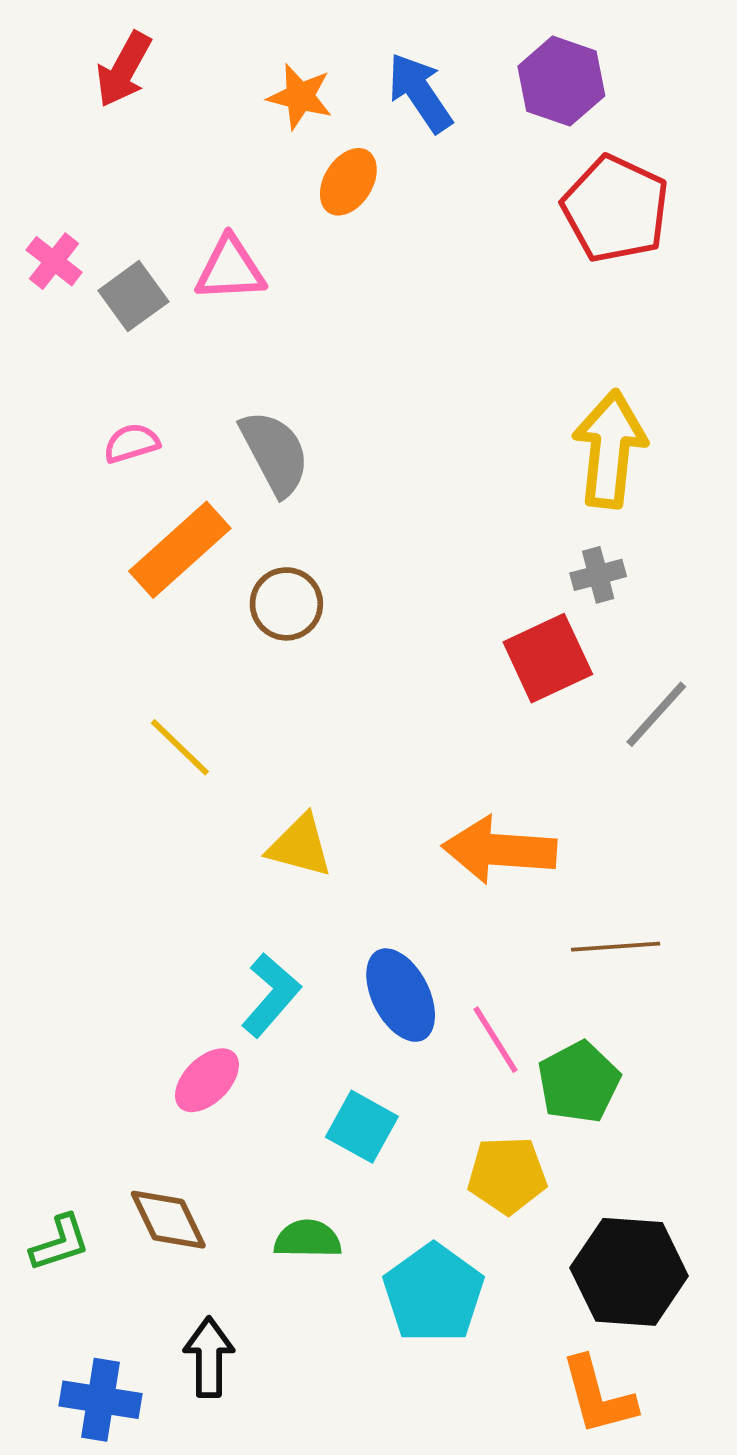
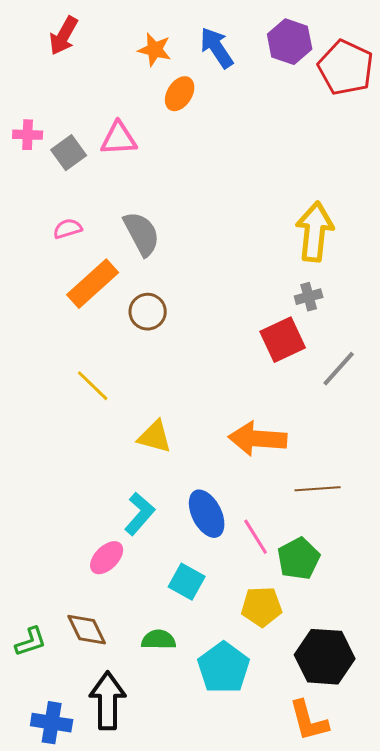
red pentagon: (616, 209) -> (346, 68), moved
pink cross: (54, 261) -> (28, 135), turned -36
black arrow: (209, 1357) -> (108, 701), size x1.4

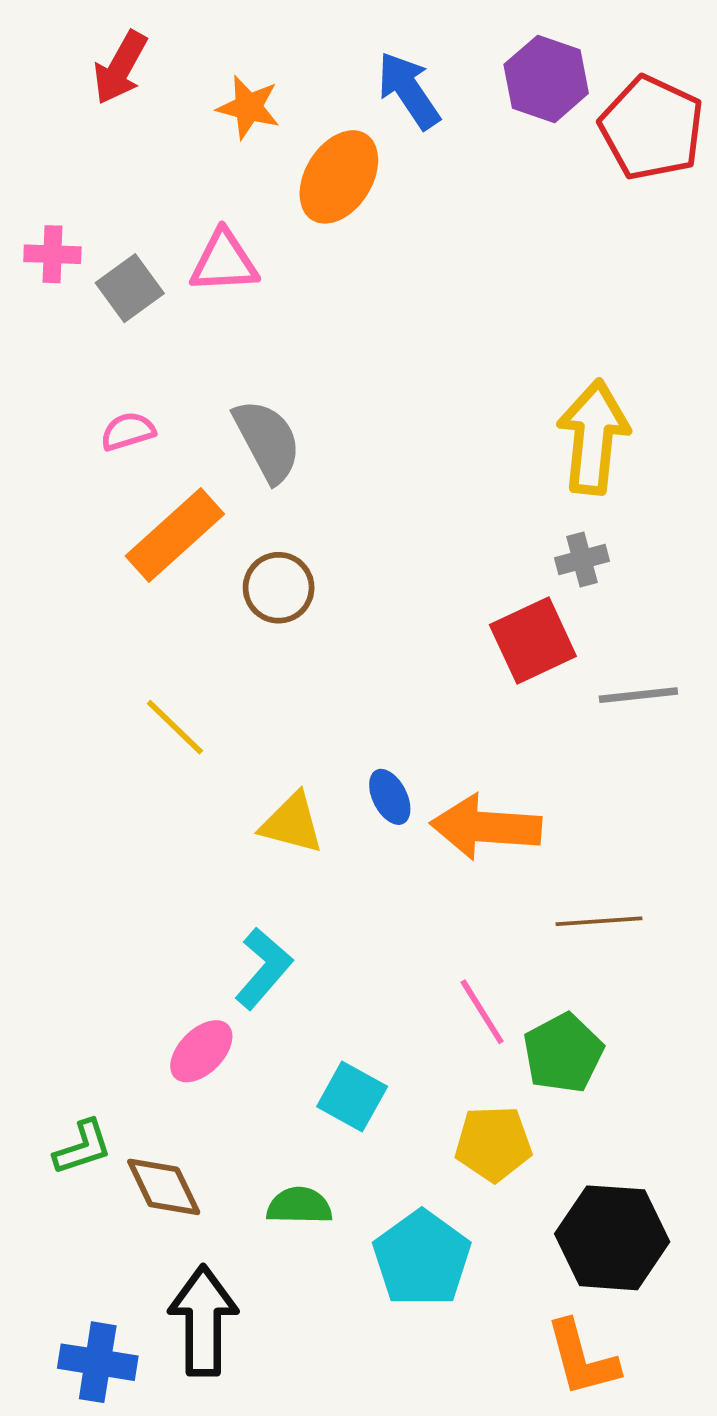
orange star: (155, 50) -> (248, 107), moved
orange ellipse: (180, 94) -> (339, 177), size x1.4
gray line: (339, 369) -> (638, 695), turned 42
blue ellipse: (207, 514) -> (390, 797), moved, size x0.6
green L-shape: (31, 642) -> (83, 1147), moved

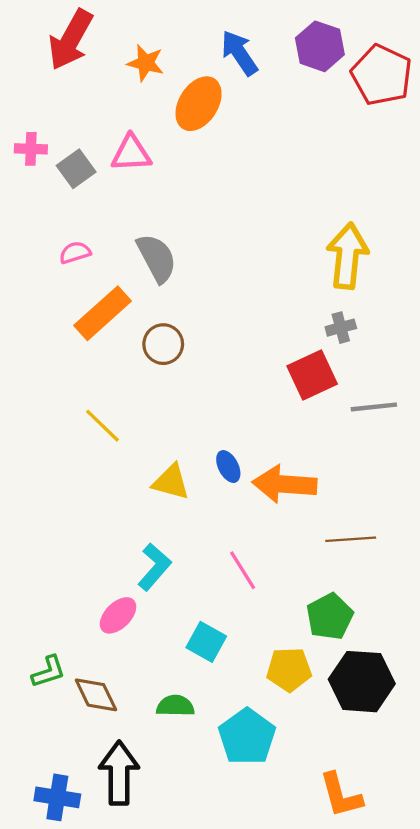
red arrow: (120, 68) -> (71, 40), size x1.4
pink line: (482, 1012) -> (243, 570), moved
black hexagon: (612, 1238) -> (362, 682), moved

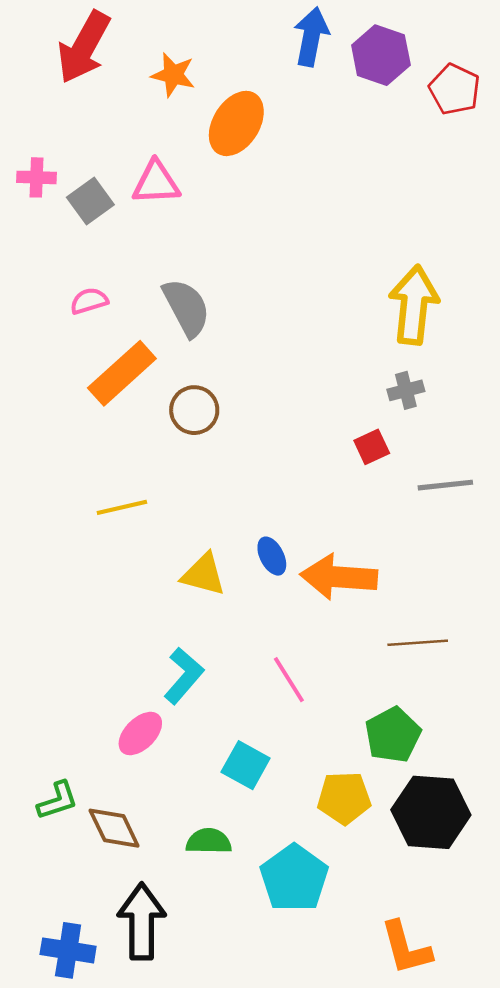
blue arrow: (239, 53) -> (311, 37), moved, turned 45
red pentagon: (382, 75) -> (455, 89), size x0.7
red square: (312, 375) -> (372, 447), size x0.6
yellow line: (103, 426) -> (122, 507), turned -57

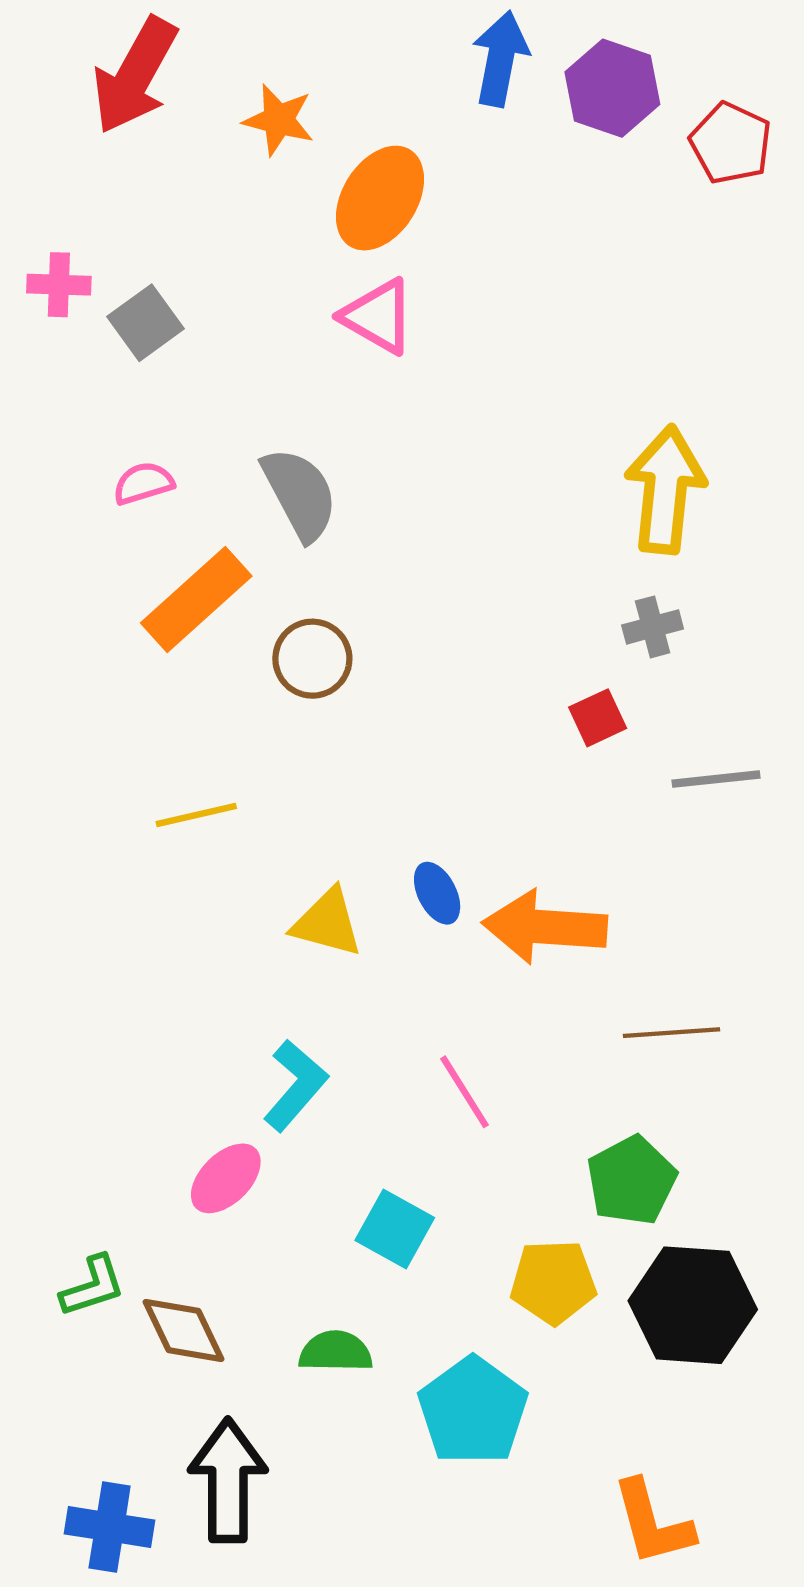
pink triangle: (156, 183) -> (378, 316), moved, turned 33

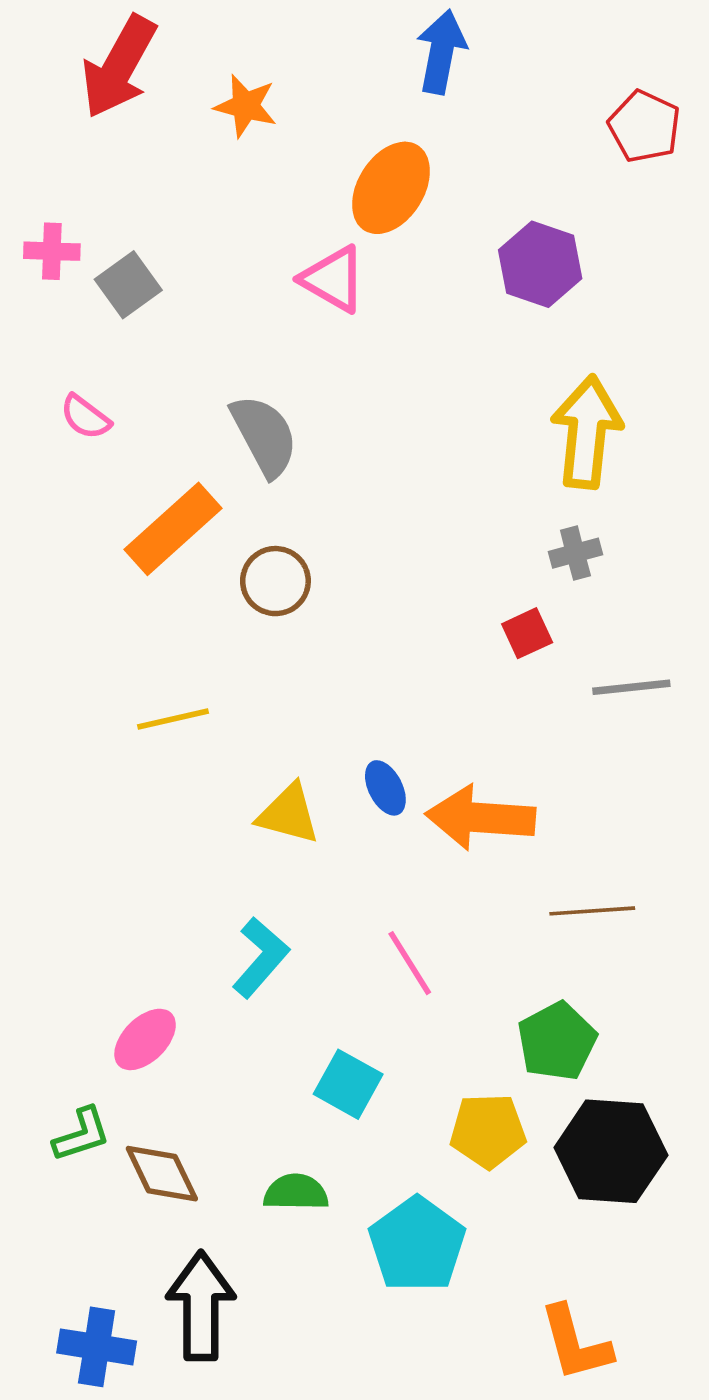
purple hexagon: (612, 88) -> (540, 264), moved
orange ellipse: (380, 198) -> (391, 188), moved
pink semicircle: (143, 483) -> (85, 417), moved, turned -126
pink ellipse: (226, 1178) -> (145, 1039), moved

